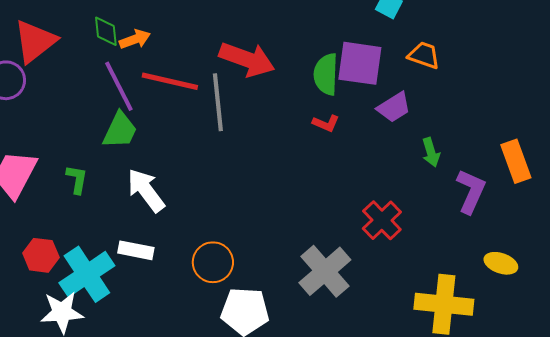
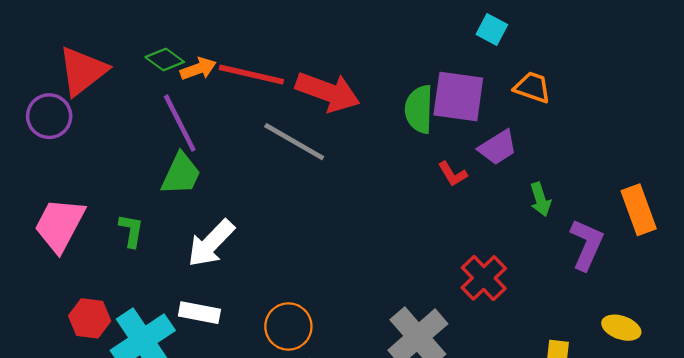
green diamond: (106, 31) -> (165, 59), turned -48
red line: (170, 81) -> (251, 75), moved
gray line: (218, 102) -> (294, 142), turned -54
red L-shape: (326, 123) -> (453, 174), moved, turned 36
white arrow: (146, 190) -> (211, 243), turned -99

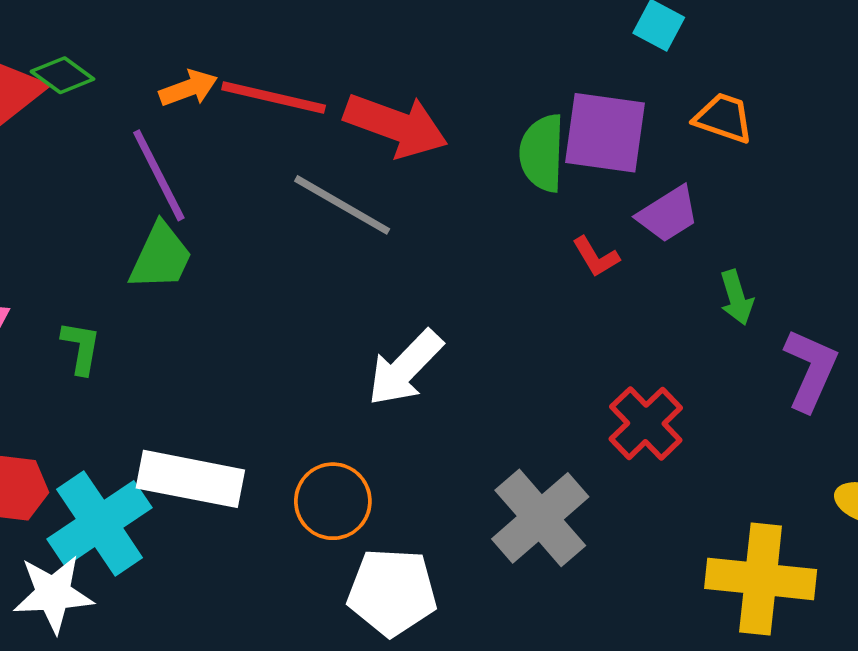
green diamond: (165, 59) -> (62, 75), moved
white arrow: (211, 243) -> (405, 368), moved
white rectangle: (199, 313) -> (190, 479), size x1.6

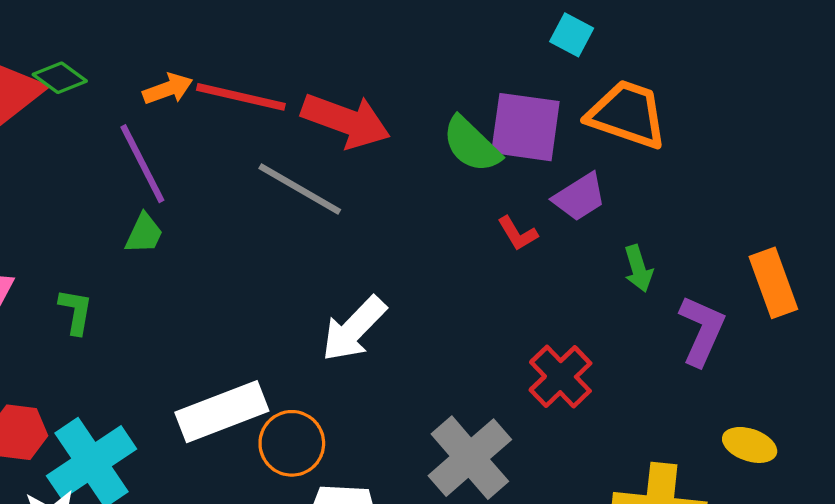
orange trapezoid: (724, 118) -> (627, 114), size x1.6
green semicircle: (542, 153) -> (471, 145), turned -48
green trapezoid: (161, 257) -> (144, 234), size x0.7
white rectangle: (190, 479) -> (222, 412), moved, turned -32

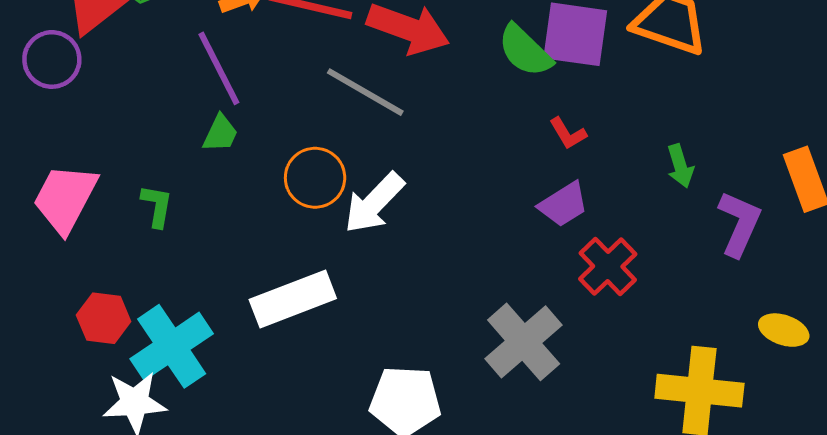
purple trapezoid: (580, 197) -> (563, 204), moved
white arrow: (354, 329) -> (374, 203), moved
orange circle: (292, 443) -> (315, 178), moved

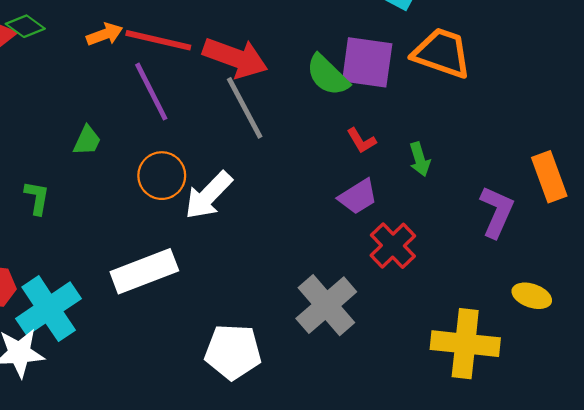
purple line: (219, 68) -> (151, 92), moved
gray line: (365, 92) -> (245, 108), moved, turned 32
green arrow: (680, 166) -> (420, 159), moved

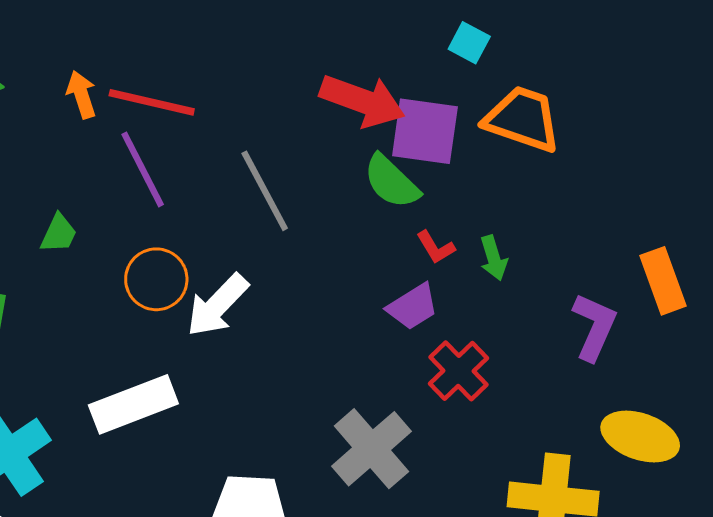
orange arrow: (105, 34) -> (82, 95), turned -88
red arrow: (235, 58) -> (362, 101), moved
green semicircle: (328, 75) -> (391, 182), moved
red L-shape: (361, 141) -> (436, 247), moved
yellow ellipse: (532, 296) -> (640, 437), size x1.5

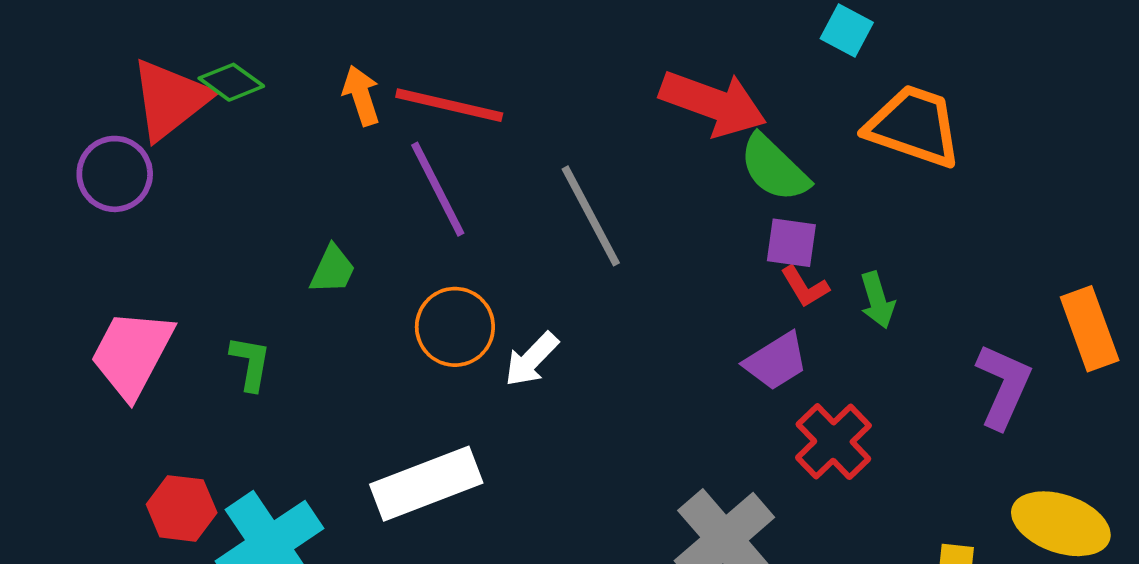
purple square: (425, 131) -> (791, 243), moved, size x0.6
green semicircle: (391, 182) -> (774, 168), moved
white arrow: (217, 305) -> (531, 359), size x0.7

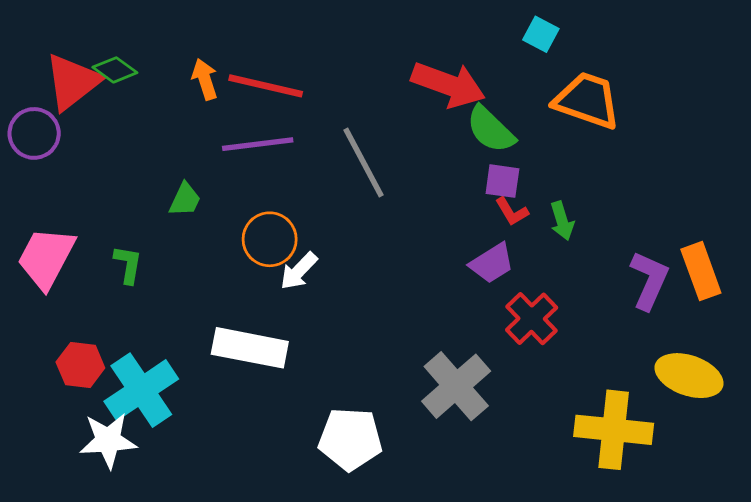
purple line: (438, 189) -> (258, 144), turned -70
orange rectangle: (1090, 329) -> (701, 271), moved
white arrow: (531, 359) -> (299, 271), moved
white rectangle: (426, 484) -> (250, 348), turned 32

